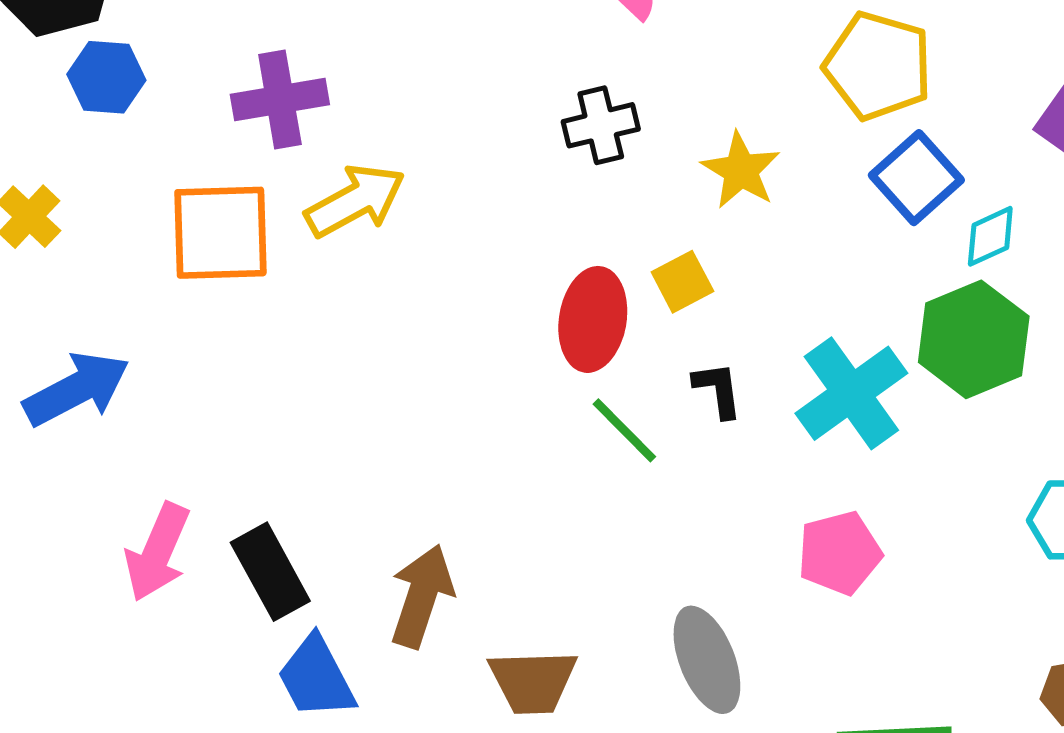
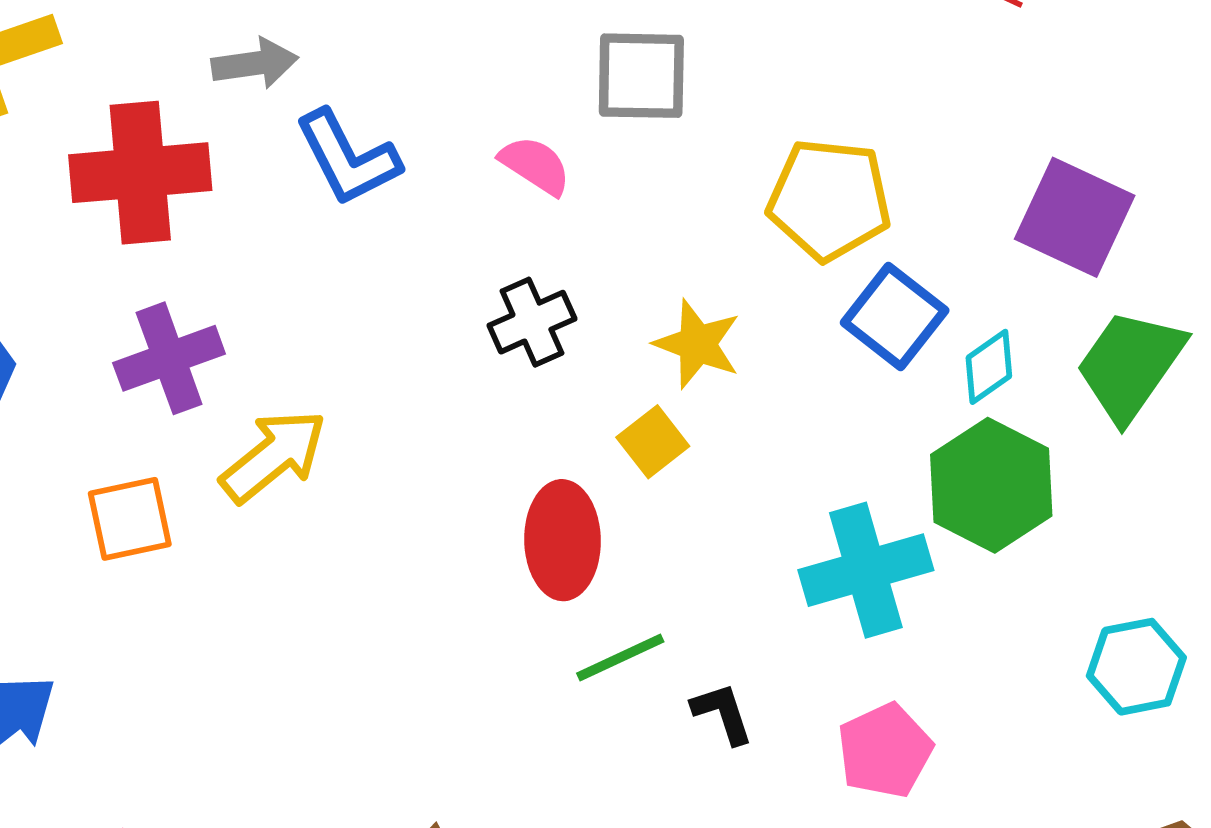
orange square: (220, 233) -> (130, 519), size x0.7
yellow square: (682, 282) -> (653, 442), moved
black L-shape: (718, 390) -> (722, 713), moved
cyan cross: (851, 393) -> (866, 570), turned 30
green line: (624, 430) -> (620, 657), turned -60

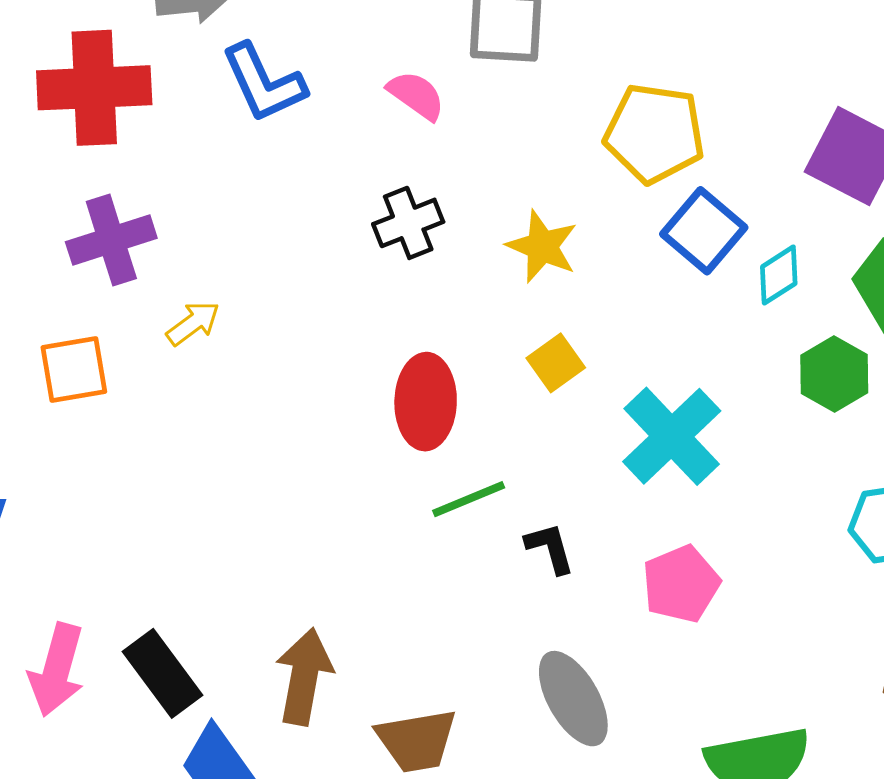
yellow square: (653, 442) -> (556, 363), moved
yellow arrow: (274, 456) -> (193, 323), size x0.6
green hexagon: (991, 485) -> (834, 374), moved, size x0.7
cyan cross: (866, 570) -> (672, 436), turned -30

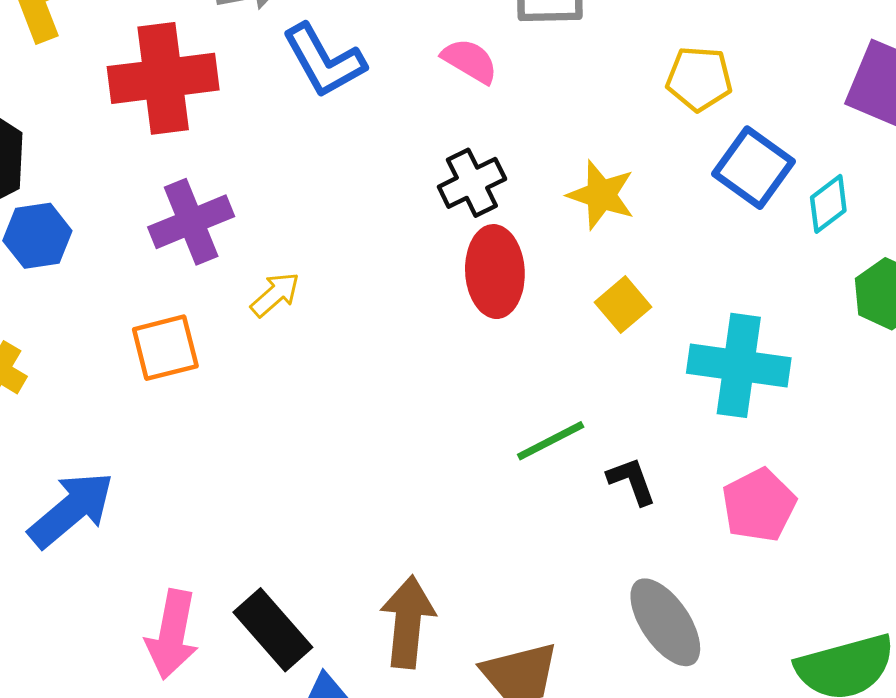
yellow pentagon: (654, 133) -> (699, 79), size x0.7
red ellipse: (426, 402) -> (495, 272), moved
cyan cross: (672, 436) -> (739, 365), turned -34

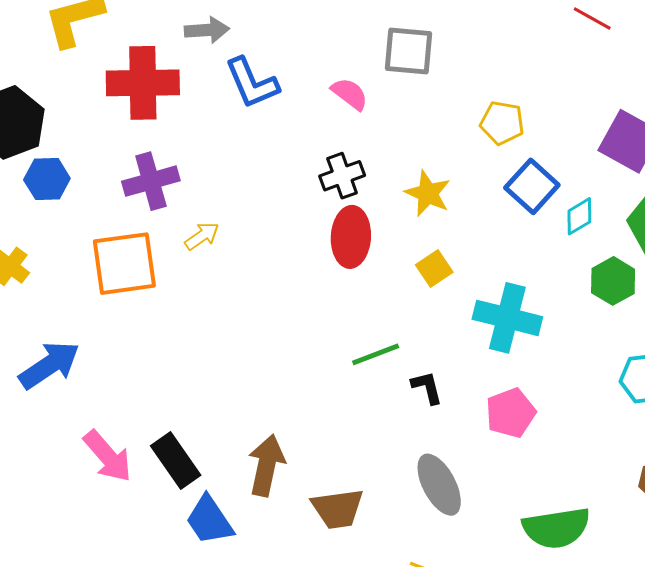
orange square: (165, 348) -> (124, 264), size x1.5
pink arrow: (172, 634) -> (108, 456), turned -58

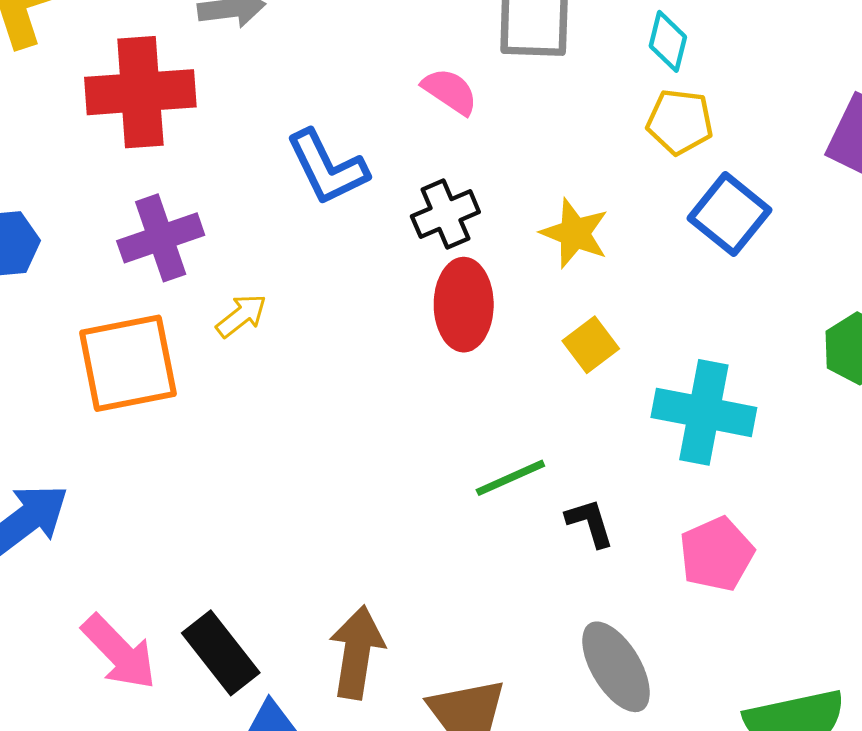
blue L-shape: (252, 83) -> (327, 168), moved
cyan diamond: (579, 216) -> (668, 41), moved, turned -42

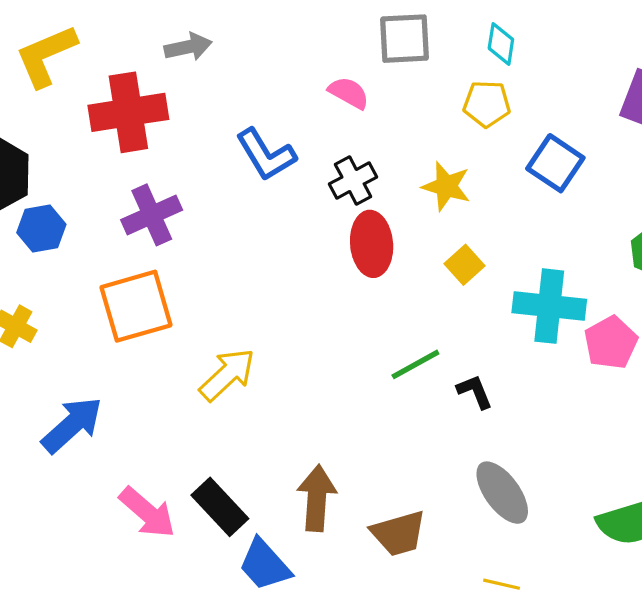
yellow pentagon: (680, 122) -> (487, 104), moved
yellow arrow: (241, 316) -> (227, 375), moved, size x1.6
pink pentagon: (717, 554) -> (611, 343), moved

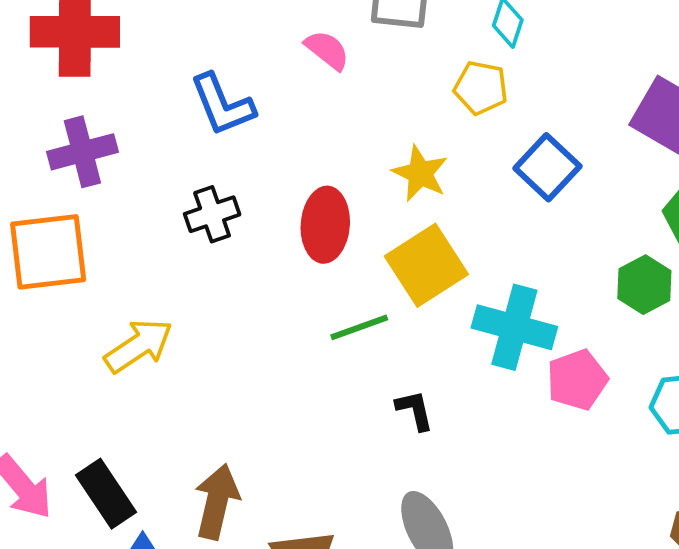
black cross: (353, 181) -> (212, 214), moved
yellow square: (465, 265) -> (426, 265), size x1.8
green line: (415, 364) -> (359, 327), moved

